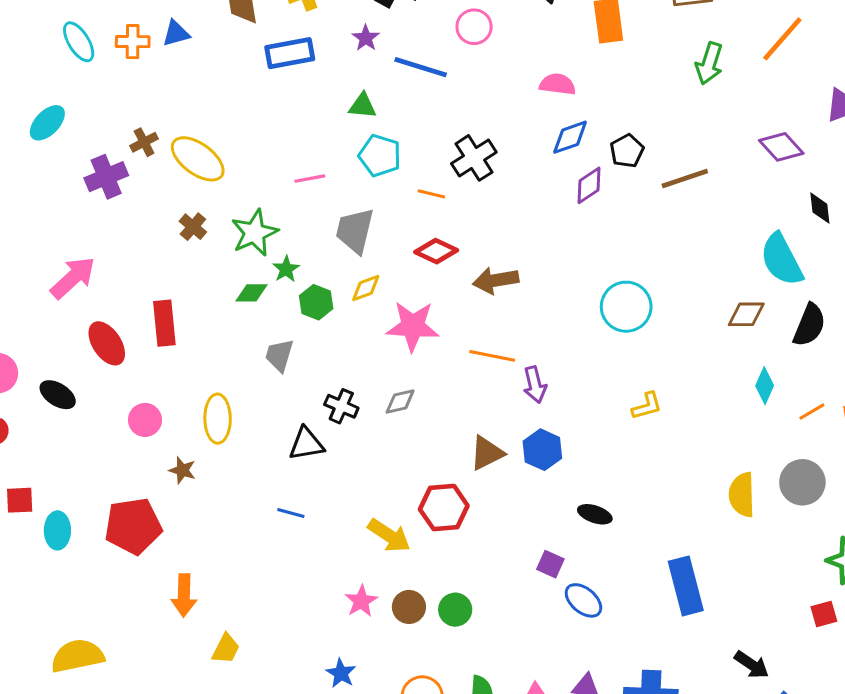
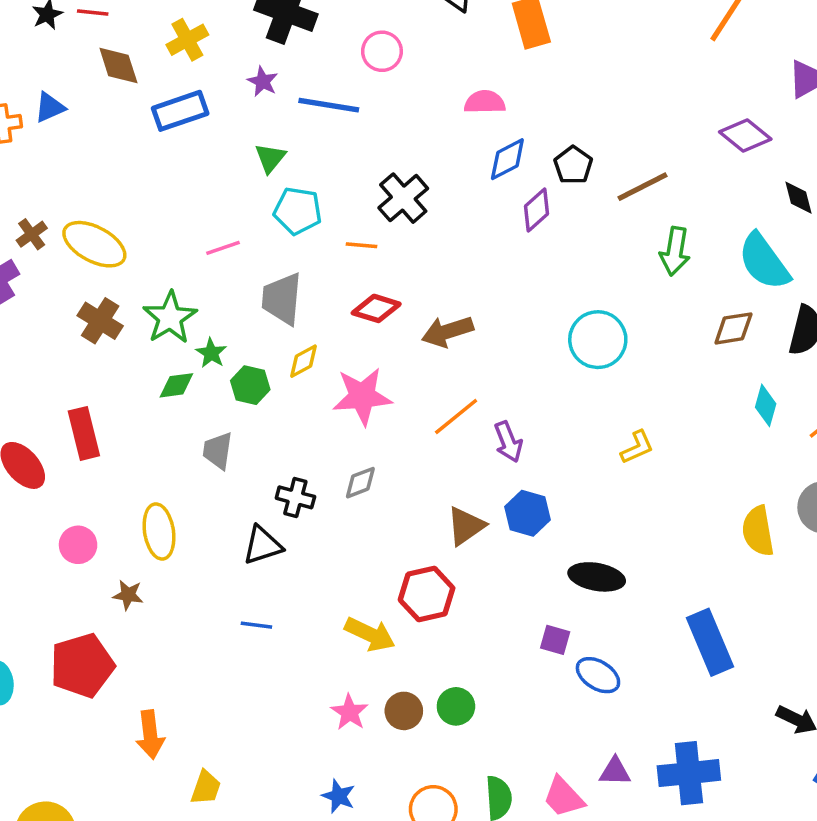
green arrow: (709, 63) -> (675, 251), moved
green triangle: (363, 106) -> (270, 158), turned -48
brown cross: (193, 227) -> (100, 321), size x1.4
orange line: (492, 356) -> (456, 417), turned -42
black ellipse: (595, 514) -> (597, 577), size x1.4

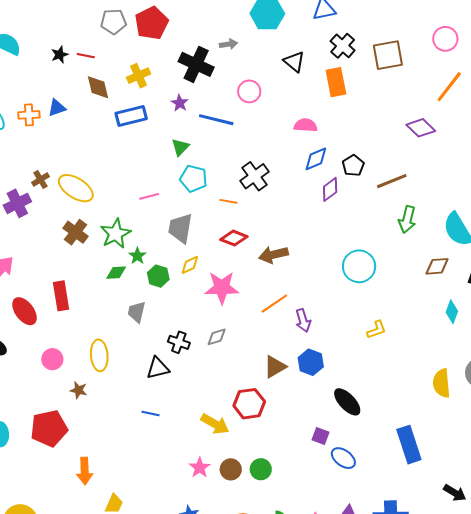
purple diamond: (745, 136) -> (421, 128), moved
black ellipse: (597, 577) -> (347, 402), turned 32

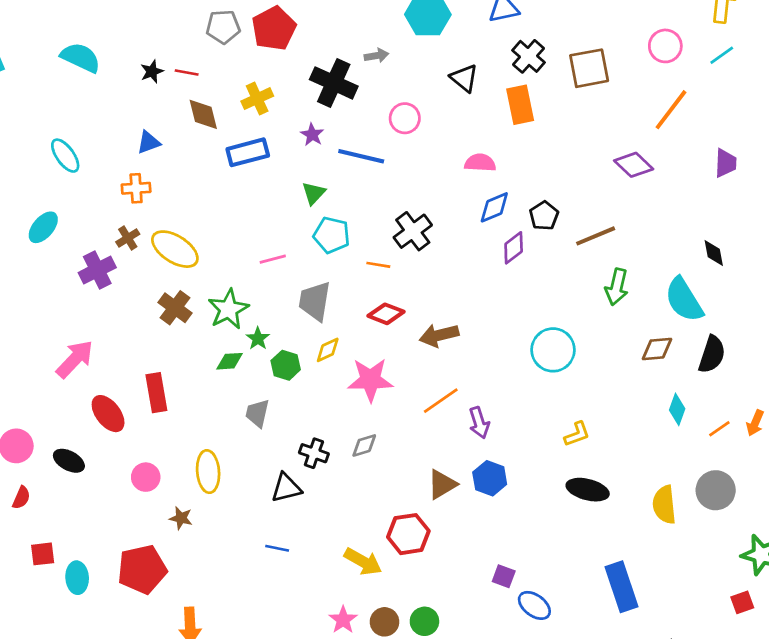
orange cross: (29, 115) -> (136, 188), moved
black ellipse: (347, 402) -> (588, 490), moved, turned -32

